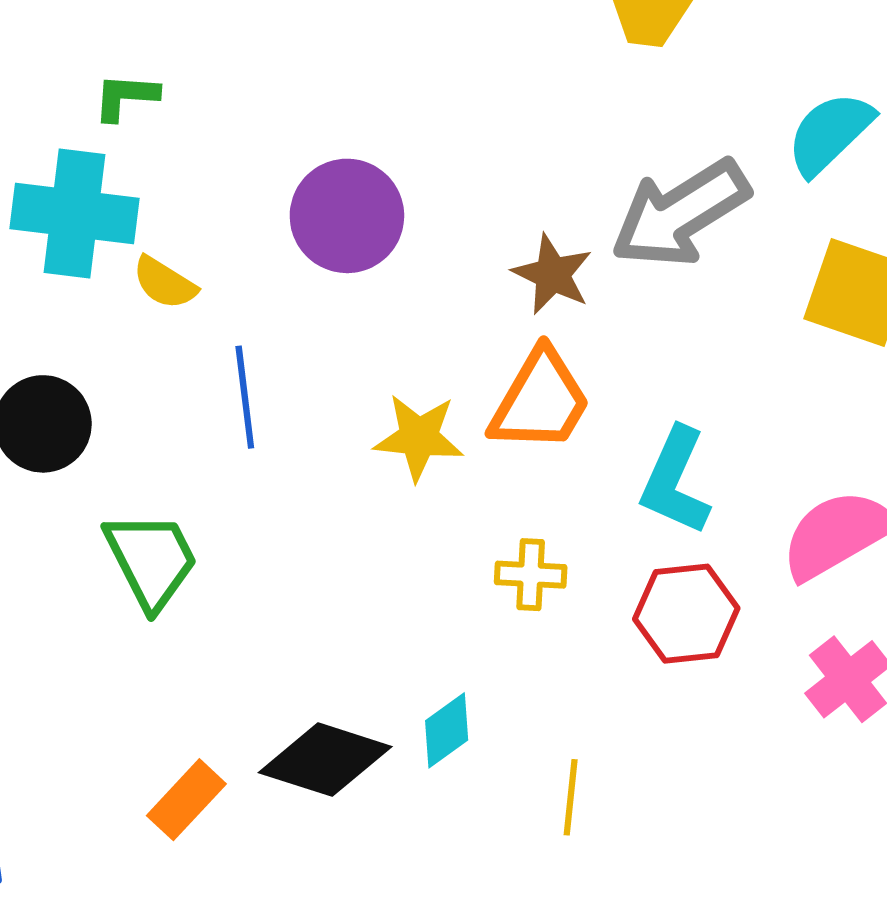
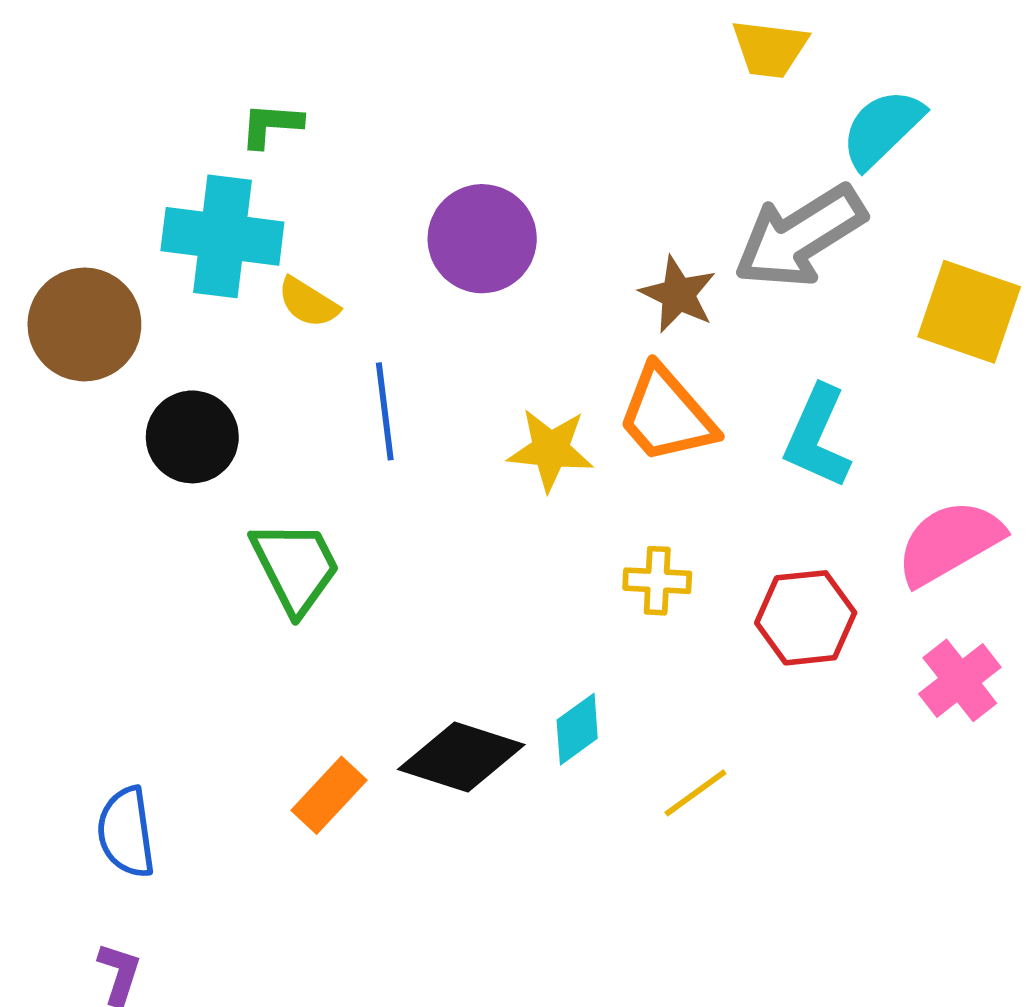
cyan semicircle: (830, 133) -> (882, 129), moved
orange trapezoid: (540, 401) -> (667, 415), turned 109
cyan L-shape: (675, 481) -> (817, 437), moved
yellow line: (571, 797) -> (695, 793), turned 48

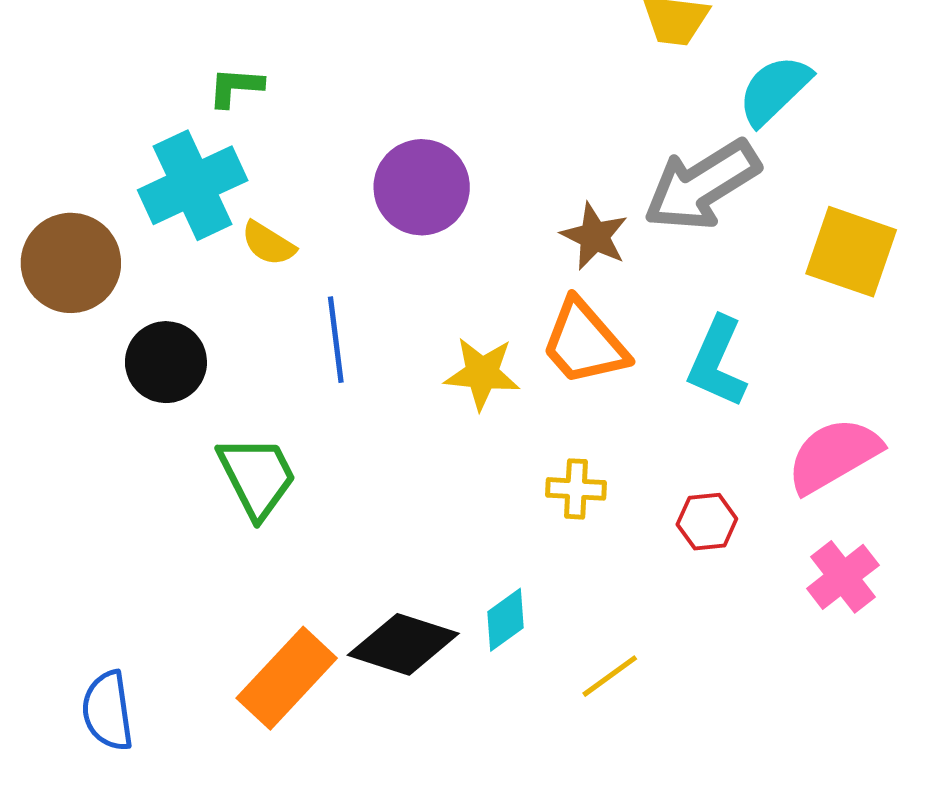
cyan cross: (222, 236) -> (193, 185), turned -32
red hexagon: (806, 618) -> (707, 522), size x0.7
orange rectangle: (329, 795) -> (287, 678), size x1.5

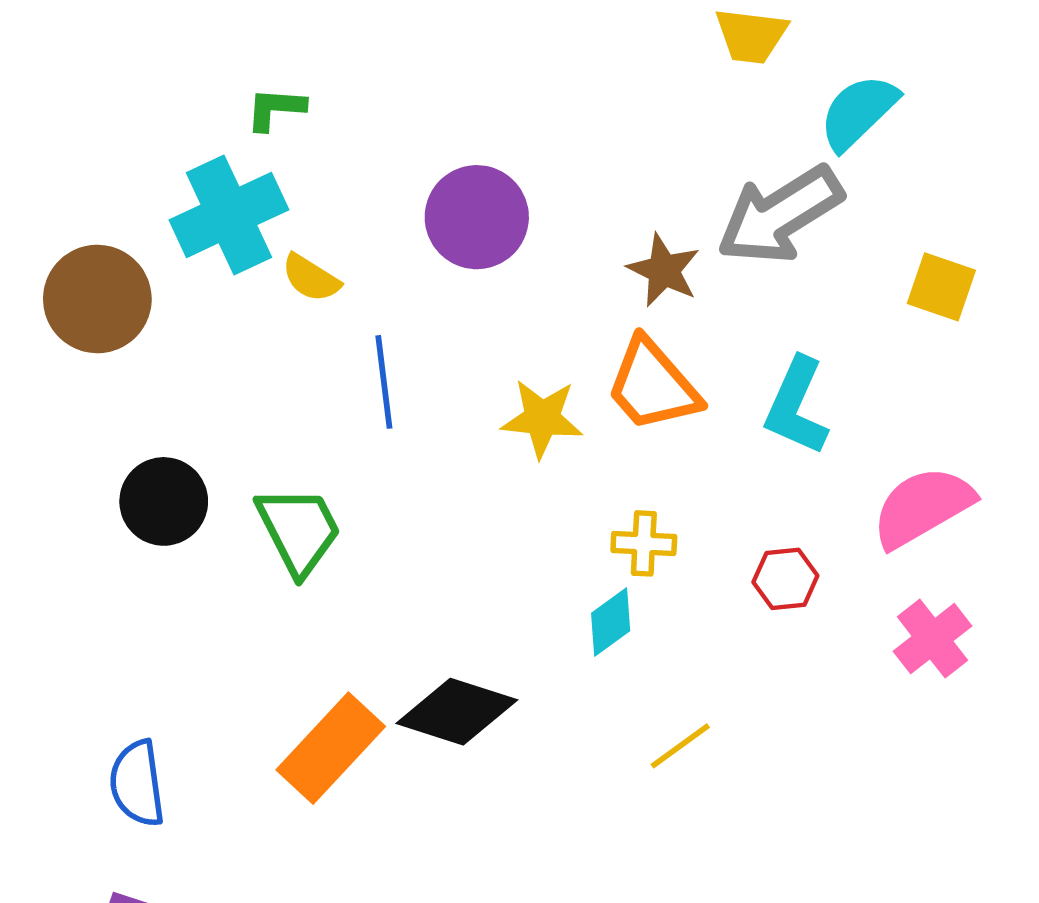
yellow square: (851, 252) -> (941, 287), size x0.7
black circle: (166, 362) -> (164, 501), moved
cyan diamond: (505, 620) -> (611, 622), moved

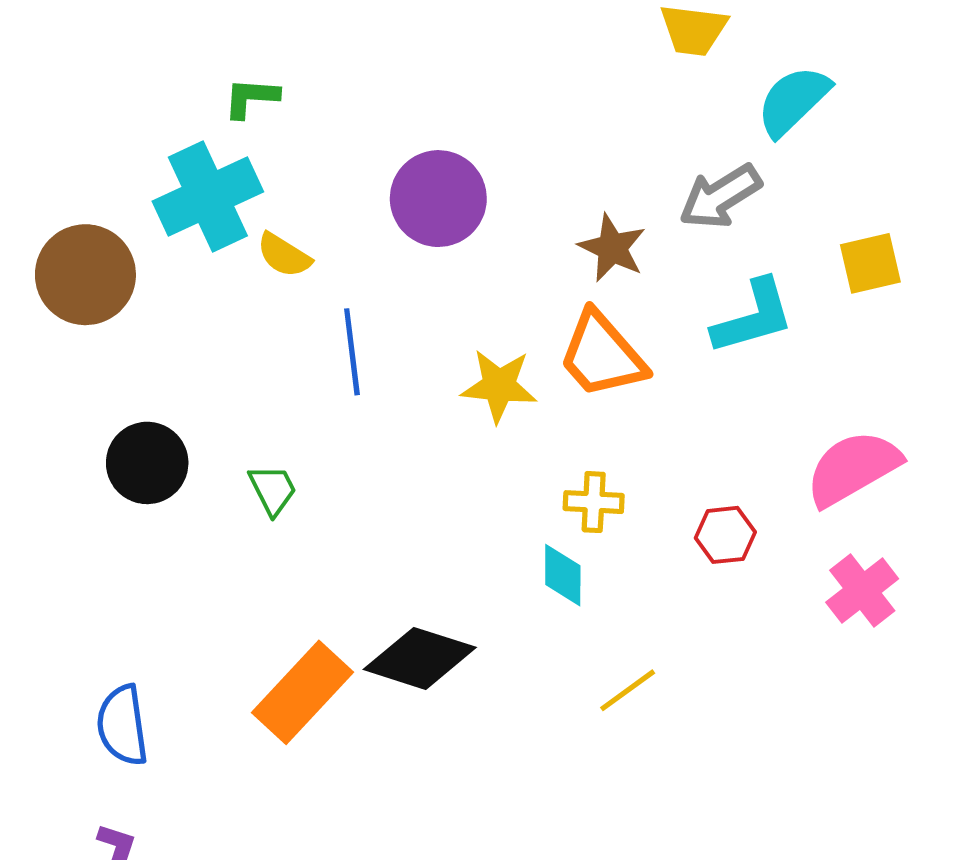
gray arrow: (780, 215) -> (720, 196), size x0.7
yellow square: (941, 287) -> (870, 263), turned -32
cyan L-shape: (796, 406) -> (753, 317), moved, turned -130
green trapezoid: (299, 530) -> (273, 490), size x0.6
cyan diamond: (611, 622) -> (563, 575), turned -54

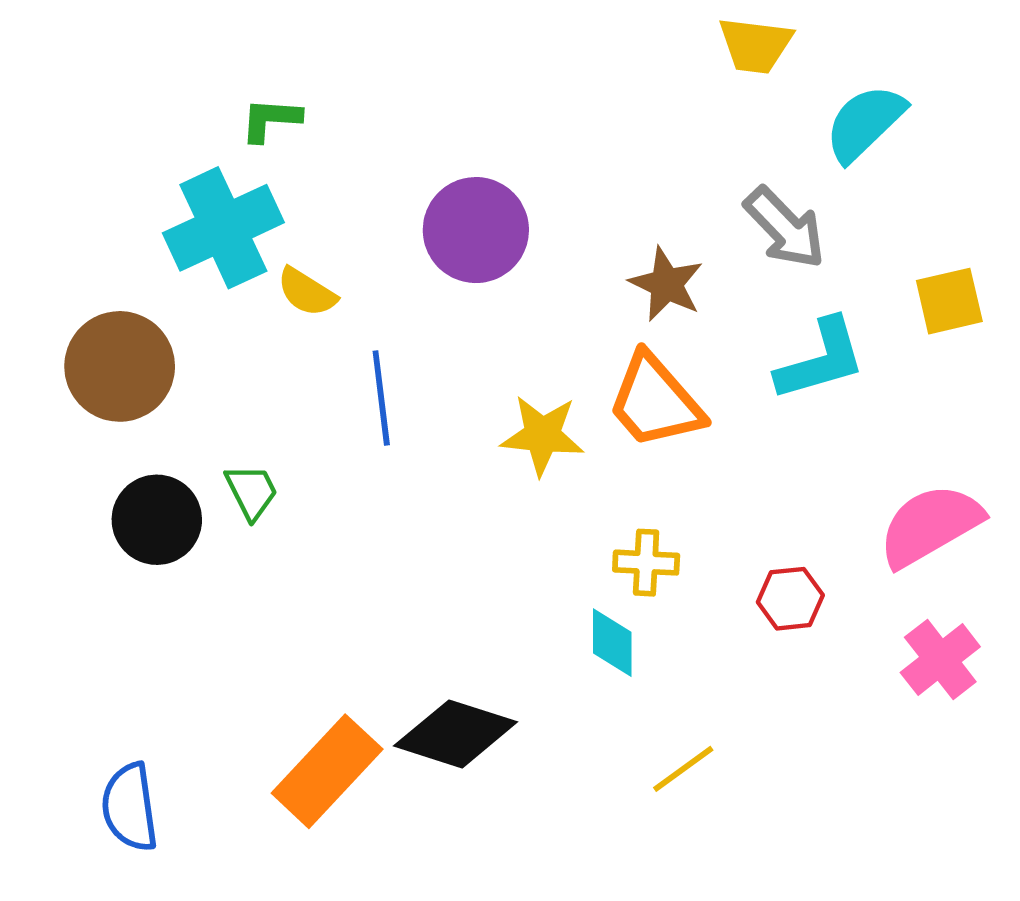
gray arrow: (720, 196) -> (785, 228), turned -102
brown circle: (85, 275) -> (120, 366), moved
green trapezoid: (273, 490) -> (252, 492), moved

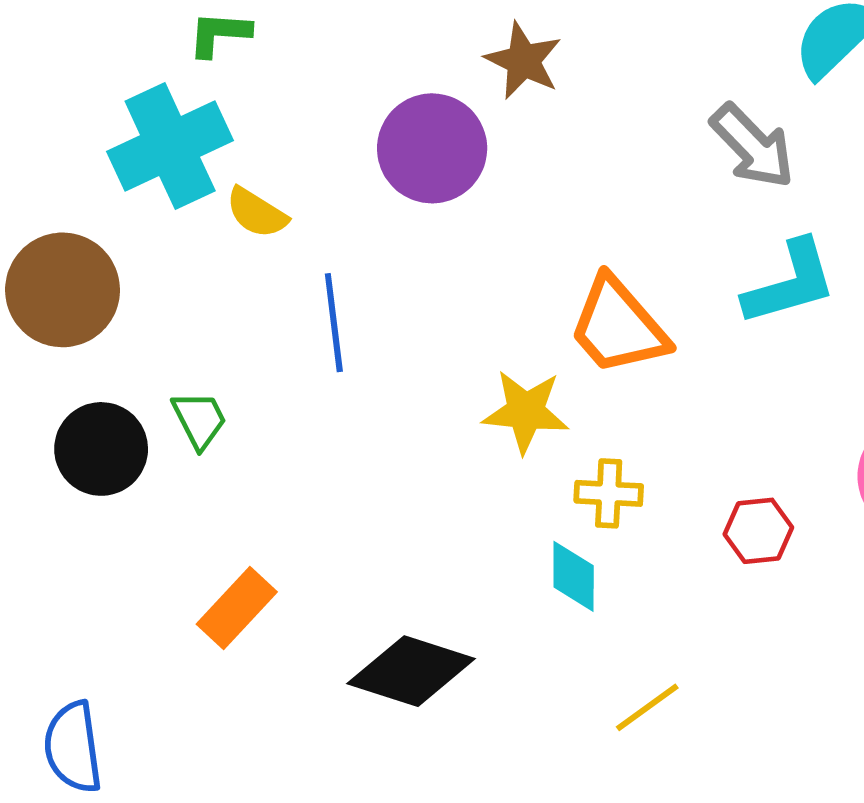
brown star: (666, 284) -> (523, 61), moved
yellow star: (542, 435) -> (526, 412), moved
orange rectangle: (327, 771) -> (237, 608), moved, size x0.7

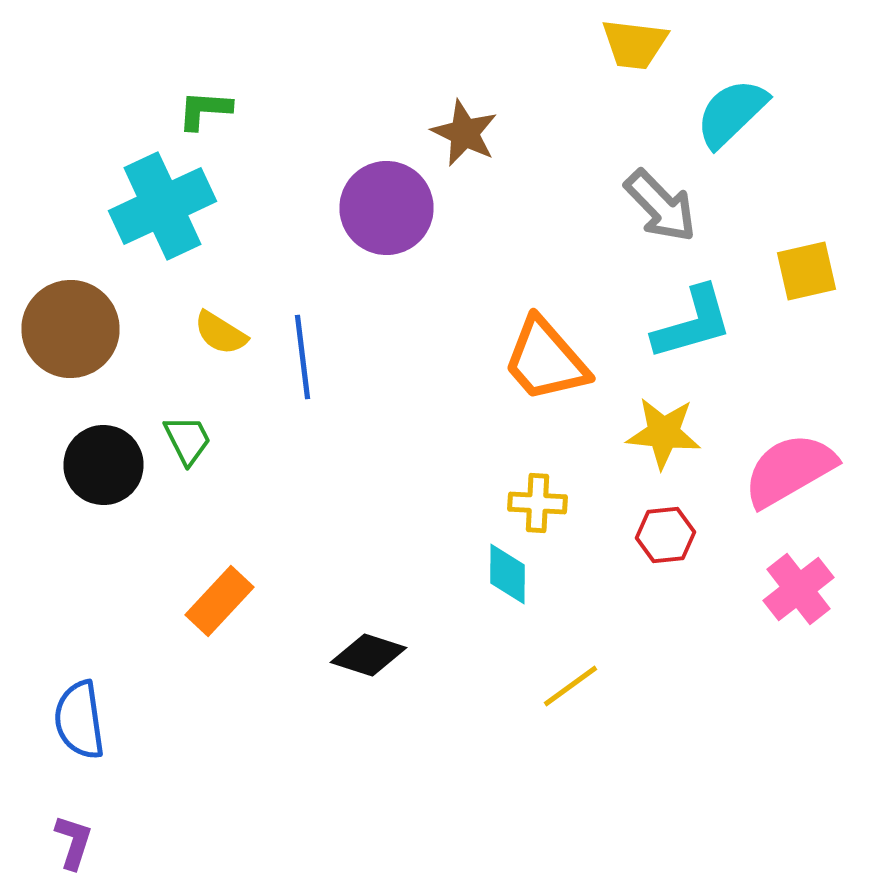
yellow semicircle: (257, 213) -> (220, 333), moved
yellow star: (526, 412) -> (664, 433), moved
black diamond: (411, 671) -> (368, 655), size x0.7

